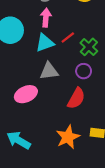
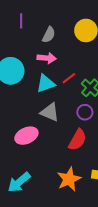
pink arrow: (46, 18) -> (47, 58), turned 90
gray triangle: (49, 71) -> (50, 112), turned 30
cyan arrow: (19, 140) -> (19, 182), turned -70

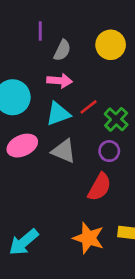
purple line: (21, 21) -> (40, 31), moved
pink ellipse: (26, 136) -> (22, 146), moved
orange star: (69, 179) -> (89, 238), turned -30

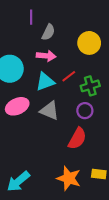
yellow circle: (111, 45) -> (89, 43), moved
green cross: (116, 119) -> (90, 86), turned 30

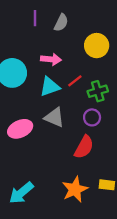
gray semicircle: (48, 32) -> (61, 23), moved
pink ellipse: (17, 106) -> (20, 129), moved
orange star: (69, 178) -> (75, 189), turned 30

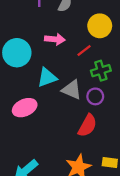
red line: (75, 81) -> (84, 50), moved
cyan triangle: (50, 87) -> (47, 77), moved
gray triangle: (54, 117) -> (72, 90), moved

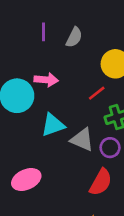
pink arrow: (55, 39) -> (46, 80), moved
pink ellipse: (25, 108) -> (26, 179), moved

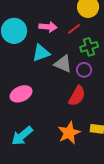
pink arrow: (46, 80) -> (48, 27), moved

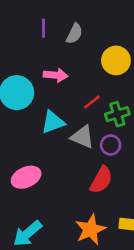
pink arrow: (48, 27) -> (56, 75), moved
red line: (74, 29) -> (92, 102), moved

